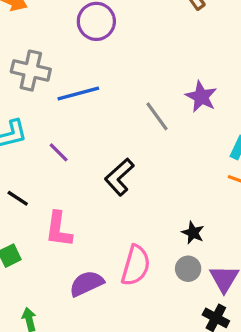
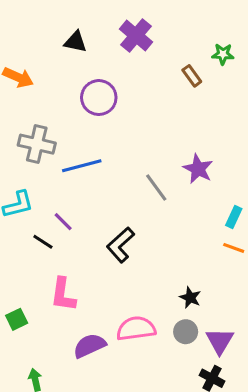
black line: (18, 198) -> (43, 242), moved
pink semicircle: (136, 265) -> (136, 329), turned -114

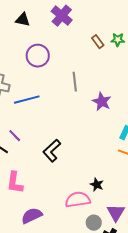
green star: (223, 54) -> (118, 40), moved
gray line: (156, 187) -> (75, 82), moved, turned 30
pink semicircle: (136, 329) -> (78, 200), moved
gray circle: (186, 332) -> (94, 223), moved

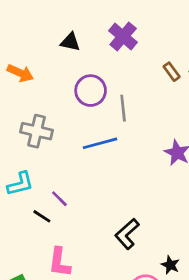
gray line: (75, 82) -> (123, 108), moved
blue line: (27, 100) -> (100, 143), moved
black L-shape: (52, 151) -> (127, 234), moved

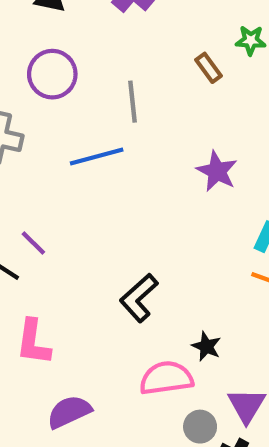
brown rectangle: (172, 72) -> (208, 68), moved
purple circle: (91, 91) -> (52, 74), moved

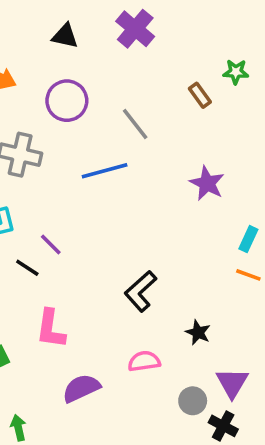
gray line: (133, 102) -> (135, 124), turned -32
pink semicircle: (166, 378) -> (144, 361), moved, size x0.7

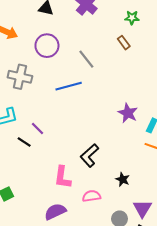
green star: (236, 72) -> (132, 18), moved
purple star: (207, 183) -> (128, 113), moved
pink L-shape: (51, 329) -> (62, 177), moved

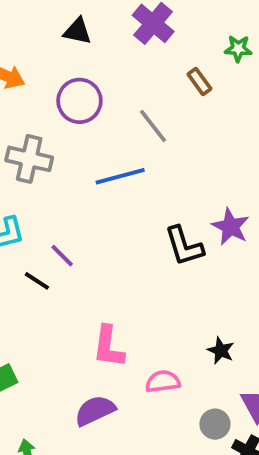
brown rectangle: (124, 43) -> (199, 81), moved
black L-shape: (89, 156) -> (184, 246), moved, turned -65

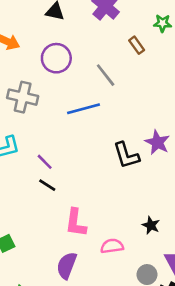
black line: (37, 281) -> (47, 185), moved
purple semicircle: (95, 411) -> (67, 265), turned -44

